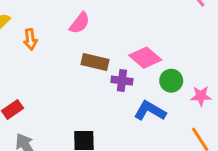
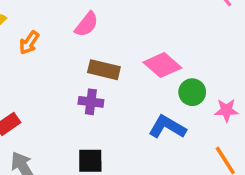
orange arrow: (30, 39) -> (29, 43), turned 42
purple cross: (122, 81) -> (91, 102), moved

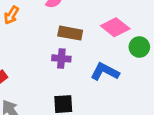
blue L-shape: (167, 127) -> (105, 72), moved

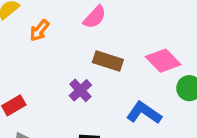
purple cross: (61, 58) -> (80, 90), moved, turned 36

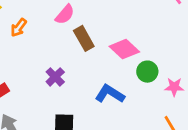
brown rectangle: (108, 61) -> (84, 38), moved, turned 45

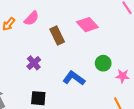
pink semicircle: (65, 14) -> (32, 18), moved
pink diamond: (124, 49) -> (87, 25), moved

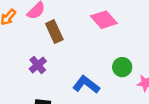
brown rectangle: (57, 35) -> (54, 32), moved

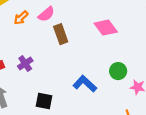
purple cross: (38, 65) -> (25, 63), moved

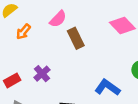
orange arrow: (21, 18) -> (23, 32), moved

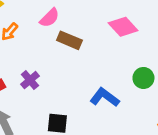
brown rectangle: (76, 38) -> (69, 40), turned -42

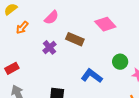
brown rectangle: (69, 40) -> (75, 39), moved
purple cross: (30, 80) -> (50, 47), moved

